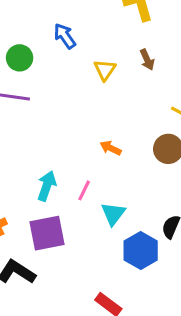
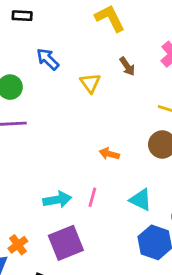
cyan arrow: (47, 186) -> (57, 200), turned 72
cyan triangle: (113, 214) -> (141, 200), moved, turned -30

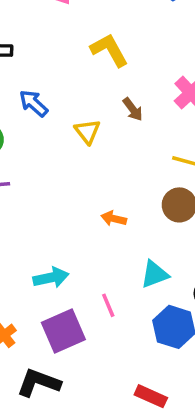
pink line: (92, 197) -> (108, 305), moved, turned -36
cyan triangle: (141, 200) -> (155, 274), turned -45

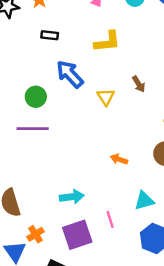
yellow L-shape: (109, 50) -> (107, 42), moved, turned 108
blue arrow: (34, 103) -> (70, 74), size x1.4

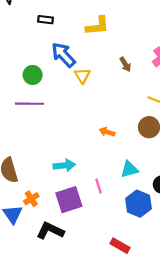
yellow triangle: (106, 97) -> (82, 76), moved

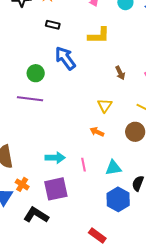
yellow triangle: (82, 76) -> (105, 105), moved
pink line: (99, 186) -> (84, 165), moved
orange cross: (31, 199) -> (22, 184), turned -32

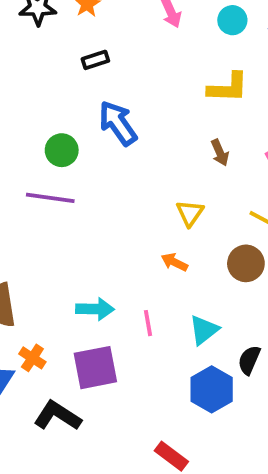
black rectangle: (53, 25) -> (95, 60), turned -32
yellow L-shape: (99, 36) -> (228, 88), moved
cyan triangle: (113, 168) -> (204, 330), turned -30

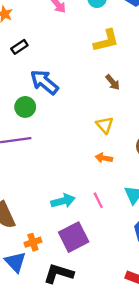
green circle: (62, 150) -> (25, 107), moved
orange cross: (32, 358) -> (33, 242), turned -35

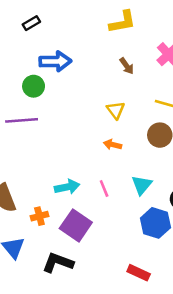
blue arrow: (44, 82) -> (55, 61), turned 136
purple square: (74, 237) -> (76, 225), turned -32
orange cross: (33, 242) -> (39, 216), moved

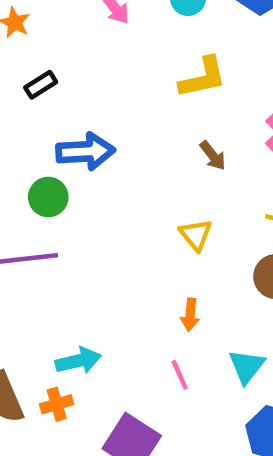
orange arrow: (113, 145) -> (190, 315), moved, turned -96
cyan arrow: (67, 187) -> (78, 361), moved
orange cross: (39, 216) -> (57, 404), moved

